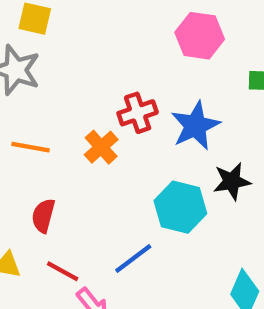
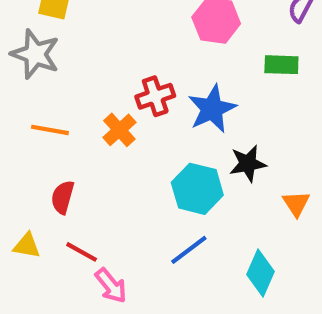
blue line: (133, 258) -> (189, 250), moved

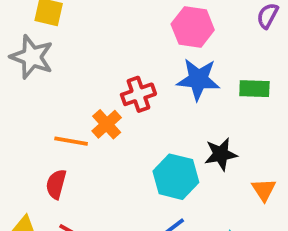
green rectangle: (281, 65) -> (254, 89), moved
blue star: (212, 109) -> (198, 79), moved, turned 30
orange line: (50, 130) -> (71, 141), moved

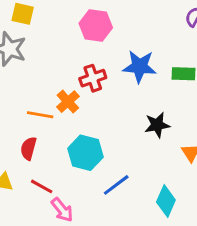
pink hexagon: (193, 27) -> (96, 26), moved
cyan hexagon: (176, 177) -> (85, 153), moved

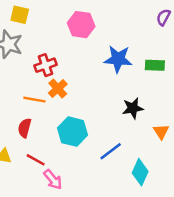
red cross: (93, 78) -> (45, 65), moved
blue line: (116, 185) -> (111, 151), moved

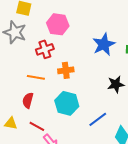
pink hexagon: (81, 25) -> (58, 24), moved
blue star: (118, 59) -> (104, 44), turned -30
orange cross: (58, 89) -> (66, 70), moved, turned 35

